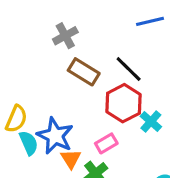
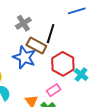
black line: (129, 69) -> (51, 34), moved, turned 66
blue star: (55, 136) -> (24, 57), moved

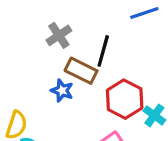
blue star: (24, 57) -> (62, 91), size x0.6

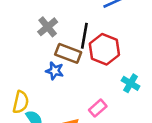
red hexagon: (125, 99) -> (104, 49), moved

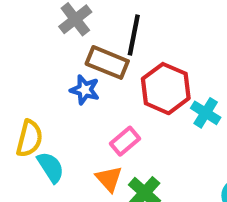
red hexagon: (104, 49) -> (166, 89), moved
pink rectangle: (98, 108) -> (125, 141), moved

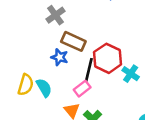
black line: (134, 35) -> (89, 70), moved
cyan semicircle: (51, 167) -> (44, 88), moved

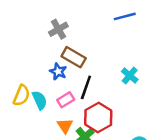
red hexagon: (108, 58) -> (98, 118), moved
cyan cross: (131, 74) -> (130, 76), moved
pink rectangle: (82, 89) -> (66, 100), moved

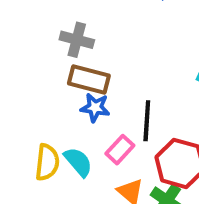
gray cross: (58, 29) -> (77, 40), turned -30
brown rectangle: (74, 57) -> (89, 79), moved

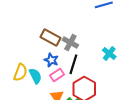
gray cross: (77, 40) -> (70, 43), moved
blue star: (95, 108) -> (51, 60), moved

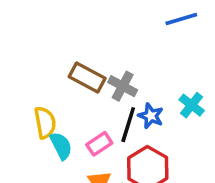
blue star: (51, 60) -> (151, 116), moved
yellow semicircle: (20, 72) -> (45, 123), moved, turned -30

